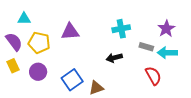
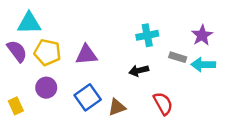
cyan triangle: (24, 19) -> (29, 23), size x1.5
purple triangle: (70, 32) -> (86, 55), moved
yellow rectangle: (13, 66) -> (16, 106), moved
red semicircle: (153, 76) -> (163, 103), moved

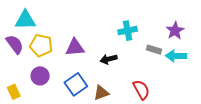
black arrow: (139, 71) -> (109, 59), moved

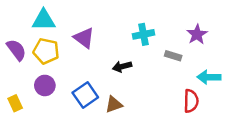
cyan triangle: (25, 20) -> (44, 20), moved
purple triangle: (75, 47) -> (84, 38), moved, turned 42
cyan arrow: (176, 56) -> (209, 77), moved
red semicircle: (141, 90) -> (191, 101), moved, turned 30

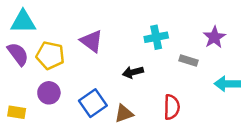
cyan triangle: (44, 20) -> (23, 22), moved
red semicircle: (191, 101) -> (172, 107), moved
yellow rectangle: (15, 103) -> (17, 112), turned -56

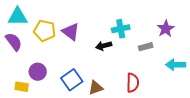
yellow pentagon: (50, 55) -> (45, 31), moved
gray rectangle: (188, 61) -> (146, 47), turned -32
black arrow: (133, 72) -> (104, 46), moved
yellow rectangle: (17, 112) -> (22, 87), moved

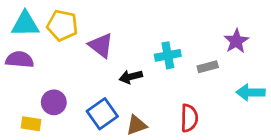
cyan cross: (121, 29) -> (168, 55), moved
yellow pentagon: (45, 31) -> (62, 25), moved
purple semicircle: (14, 42) -> (20, 60), turned -48
black arrow: (104, 46) -> (131, 77), moved

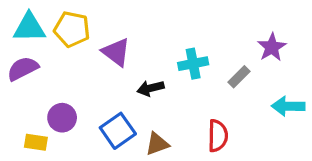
purple semicircle: (20, 60) -> (23, 69), turned -32
gray rectangle: (208, 67) -> (239, 77), turned -30

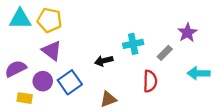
purple triangle: (116, 52) -> (52, 51), moved
purple semicircle: (23, 69) -> (16, 69), moved
blue square: (118, 131) -> (70, 82), moved
red semicircle: (218, 136) -> (150, 81), moved

